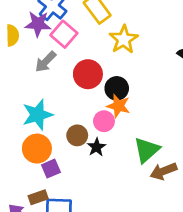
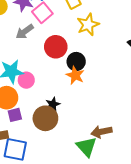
pink circle: (104, 121) -> (26, 80), moved
brown circle: (77, 135) -> (45, 118), moved, size x1.5
green triangle: (147, 150) -> (86, 147), moved, turned -40

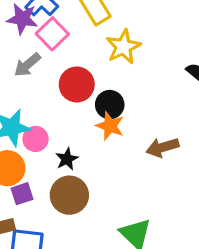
black star: (53, 104) -> (67, 159), moved
brown arrow: (101, 132) -> (162, 147), moved

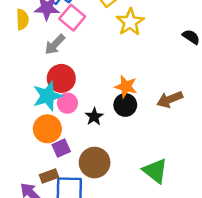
red circle: (77, 84) -> (61, 78), moved
black circle: (110, 105) -> (125, 105), moved
brown circle: (69, 195) -> (95, 163), moved

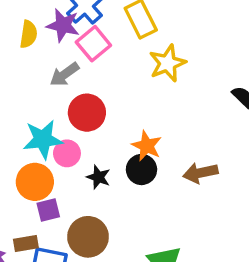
red circle: (61, 78) -> (87, 113), moved
black star: (94, 117) -> (98, 177), turned -30

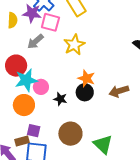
pink square: (93, 44) -> (50, 22), turned -30
yellow star: (167, 63) -> (74, 45), moved
red circle: (87, 113) -> (16, 66), moved
purple square: (48, 210) -> (34, 131), moved, turned 32
brown circle: (88, 237) -> (70, 134), moved

